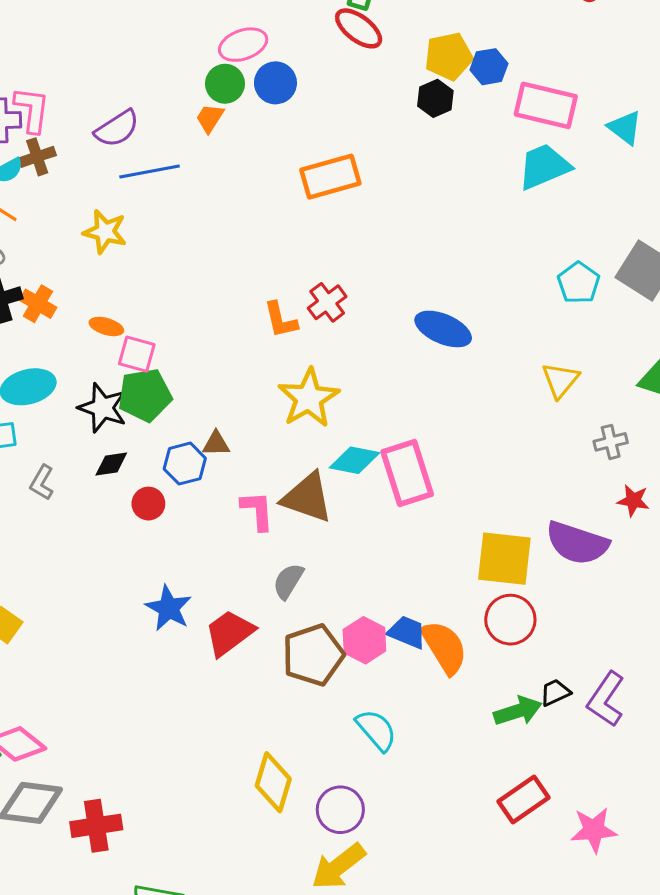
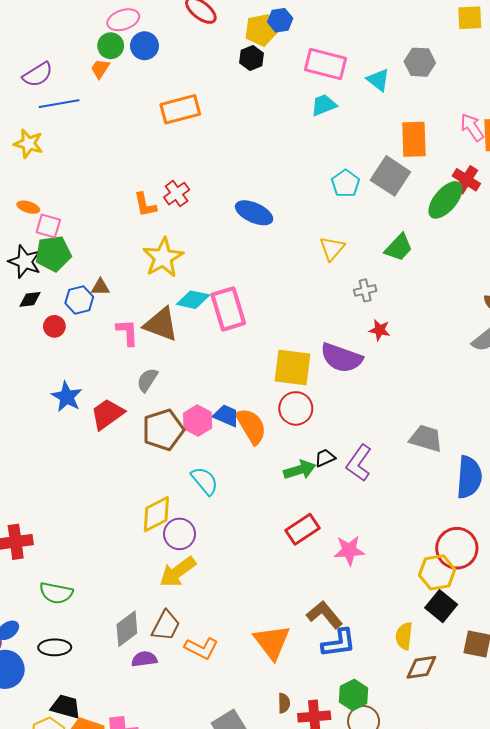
blue hexagon: (489, 67) -> (280, 20), moved
cyan trapezoid: (544, 167) -> (324, 105), size x0.7
yellow diamond: (273, 782) -> (156, 514), moved, turned 45

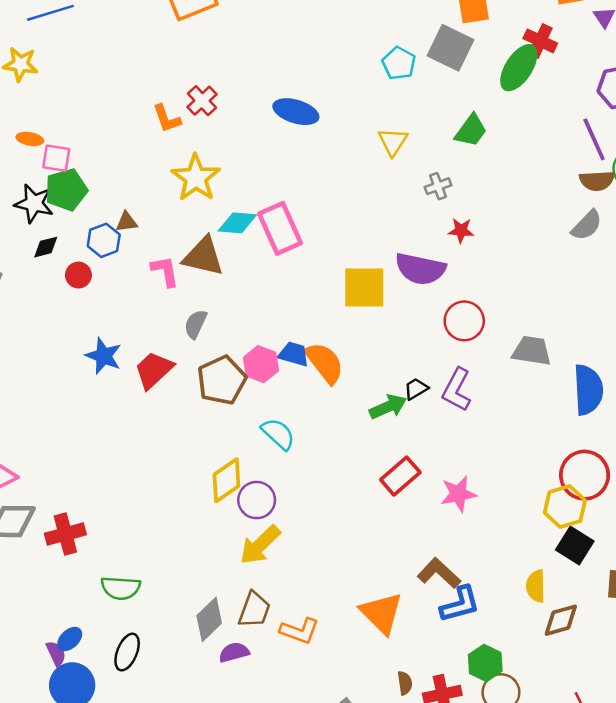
red circle: (296, 408) -> (464, 321), moved
black ellipse: (55, 647) -> (127, 652), turned -60

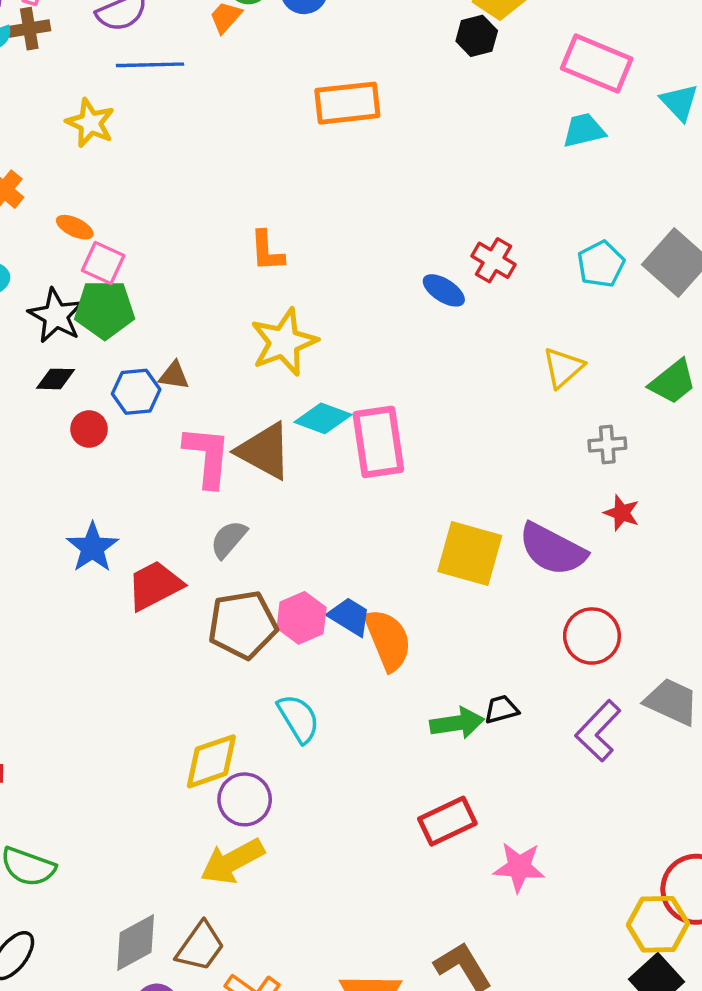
red cross: (202, 101) -> (493, 260), moved, turned -32
blue ellipse: (296, 112) -> (444, 290), size x0.7
pink L-shape: (165, 271) -> (207, 456), size x1.4
purple L-shape: (457, 390) -> (598, 731), moved

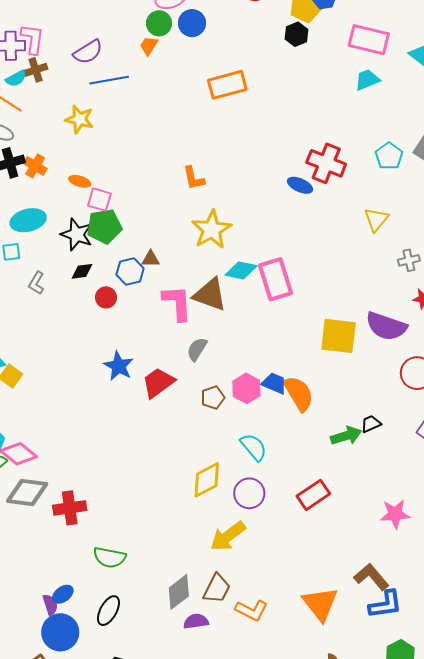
red cross: (493, 260) -> (326, 163), size x1.5
brown pentagon: (243, 625) -> (213, 398), size x0.6
purple circle: (245, 799) -> (249, 493), moved
red rectangle: (447, 821) -> (313, 495), moved

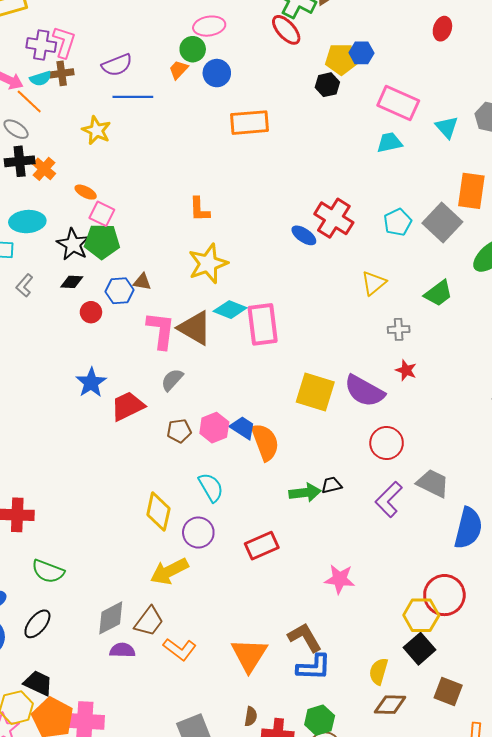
blue circle: (192, 23) -> (217, 73), moved
yellow diamond: (207, 480) -> (158, 512), turned -60

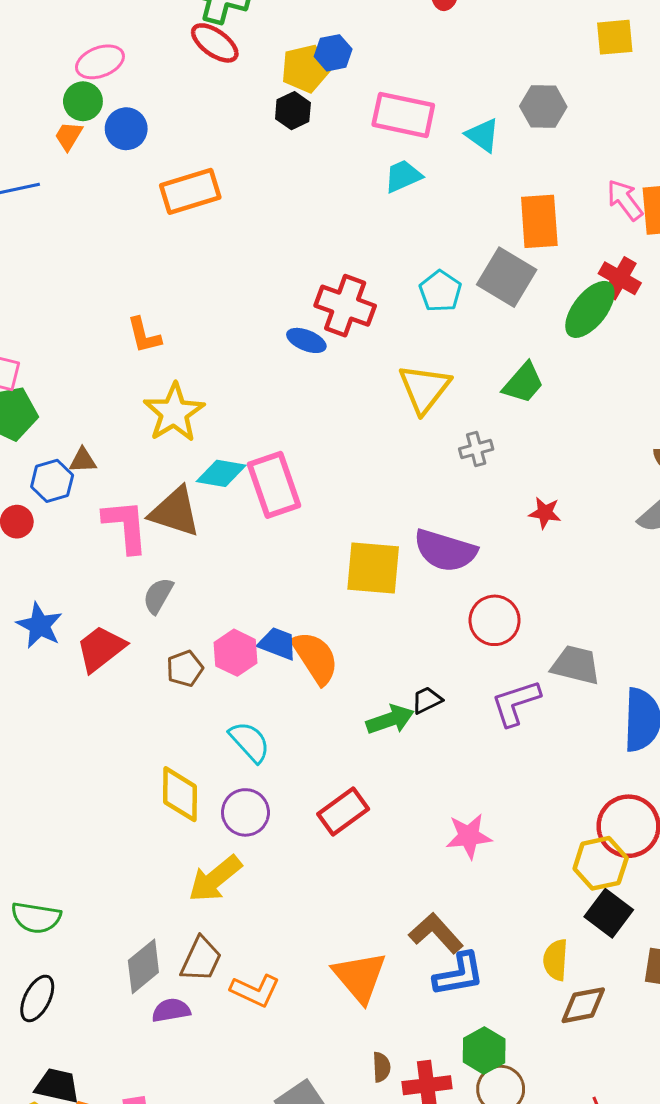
yellow triangle: (374, 283) -> (424, 389), size x1.4
red star: (406, 370) -> (545, 513), moved
purple L-shape: (389, 499) -> (516, 703), turned 39

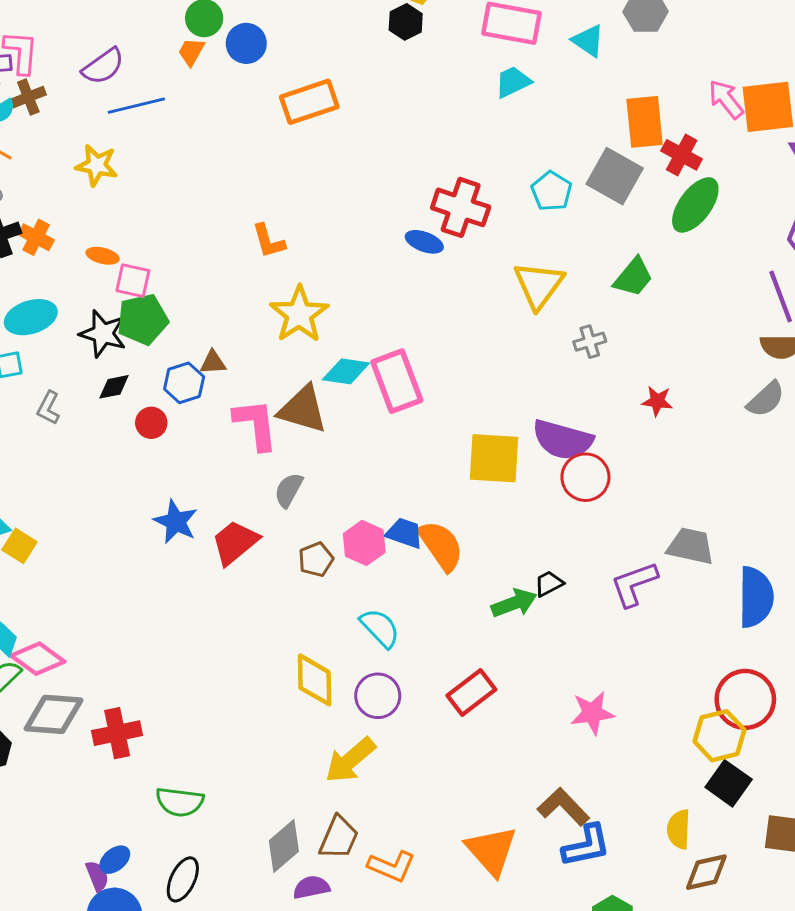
red cross: (620, 278) -> (682, 155), moved
red circle: (495, 620) -> (585, 477), moved

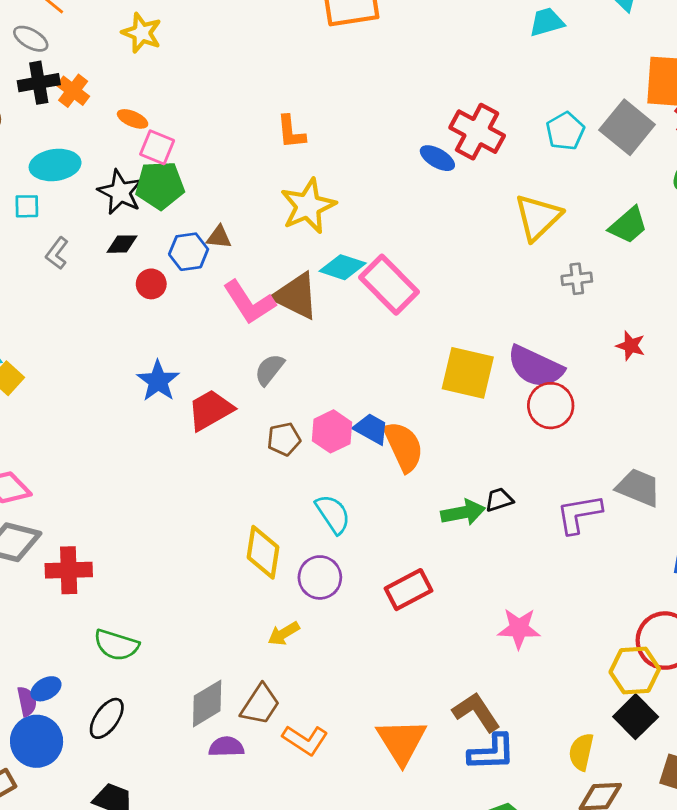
pink rectangle: (397, 381) -> (389, 285), turned -34
pink L-shape: (256, 424) -> (249, 302), turned 144
yellow arrow: (350, 760) -> (284, 634), size x0.6

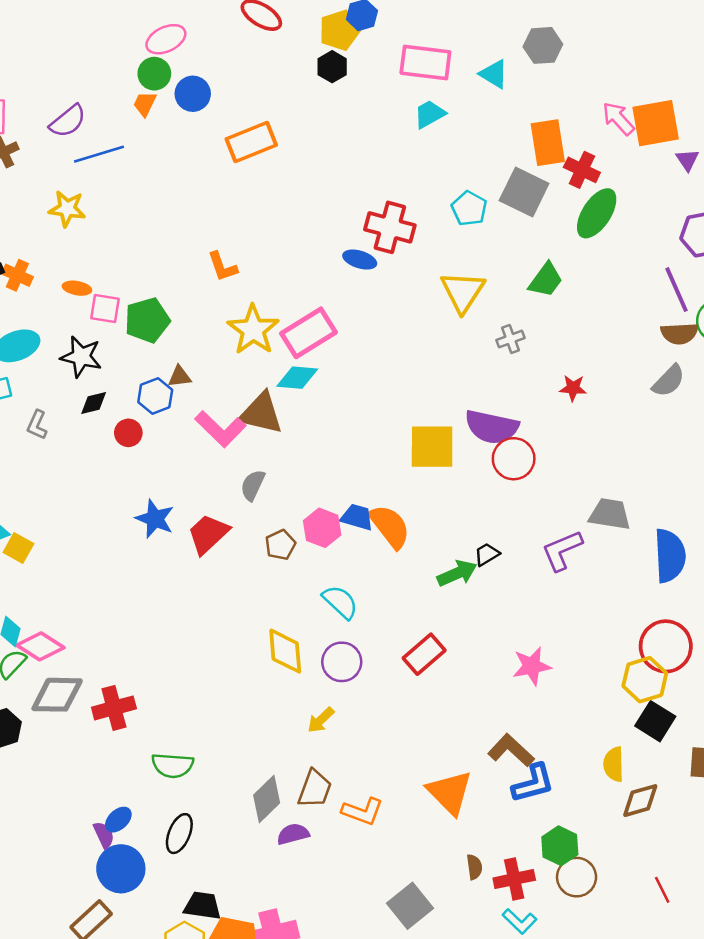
green pentagon: (160, 185) -> (147, 320), moved
pink rectangle: (389, 285) -> (309, 333), moved, turned -64

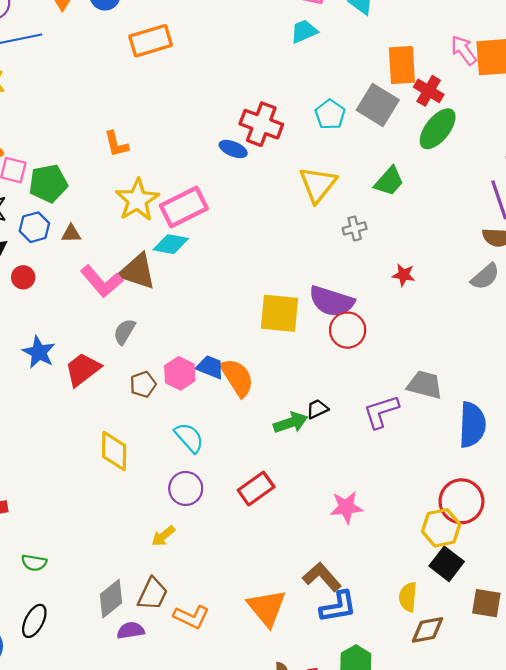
blue hexagon: (155, 396) -> (34, 227), moved
yellow diamond: (285, 651) -> (114, 451), moved
green semicircle: (173, 765) -> (34, 563), size x0.7

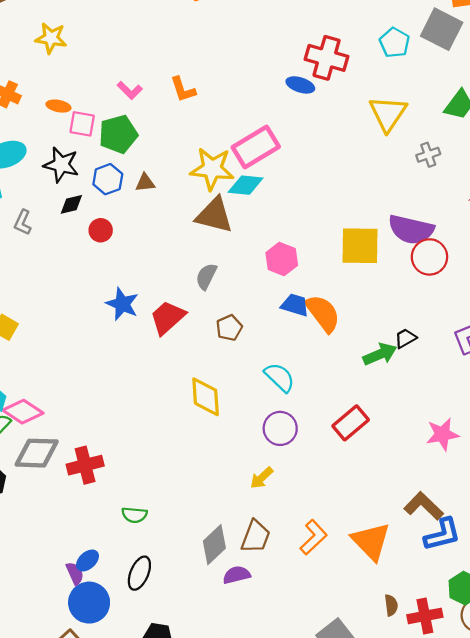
yellow star: (137, 200) -> (212, 169), moved, turned -30
pink L-shape: (102, 281) -> (130, 90), moved, size x0.6
pink hexagon: (180, 373) -> (282, 259), moved
orange L-shape: (191, 617) -> (314, 537), moved, turned -64

